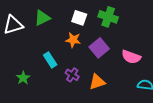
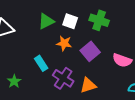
green triangle: (42, 18) -> (46, 21), moved
purple cross: (72, 75) -> (63, 78), size x1.5

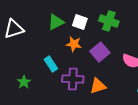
purple cross: (63, 78) -> (73, 79), turned -30

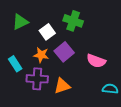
white square: (80, 22) -> (47, 32), moved, turned 35
orange star: (74, 44) -> (41, 55), moved

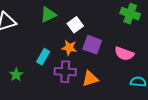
green cross: (73, 21) -> (130, 14), moved
purple square: (64, 52) -> (92, 45), turned -30
cyan rectangle: (15, 64) -> (43, 57), turned 63

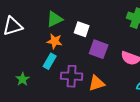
white square: (75, 25) -> (82, 29), turned -35
orange star: (69, 48) -> (55, 41), moved

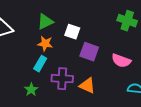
green star: (23, 79) -> (31, 90), moved
orange triangle: (97, 83) -> (87, 86), turned 42

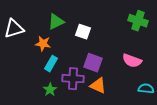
orange star: (45, 44) -> (43, 44), moved
purple square: (89, 52) -> (93, 63), moved
green star: (31, 90) -> (50, 90), moved

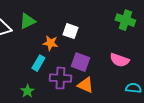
green triangle: (56, 22) -> (27, 21), moved
orange star: (43, 44) -> (50, 43), moved
green star: (50, 90) -> (27, 91), moved

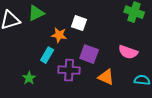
orange triangle: (85, 85) -> (106, 77), moved
green star: (27, 91) -> (29, 78), moved

